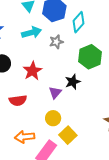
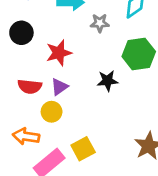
purple triangle: (55, 93) -> (59, 87), moved
yellow circle: (53, 118) -> (52, 112), moved

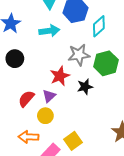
gray star: (100, 23) -> (79, 55), moved, size x1.5
red star: (59, 53) -> (60, 76), moved
red semicircle: (30, 87) -> (26, 99), turned 132

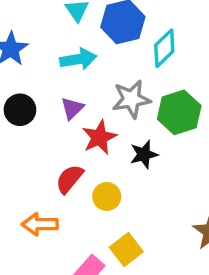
purple triangle: (49, 96) -> (72, 108), moved
red semicircle: (26, 99) -> (69, 179), moved
yellow circle: (45, 116) -> (107, 196), moved
orange arrow: (28, 137) -> (40, 224), moved

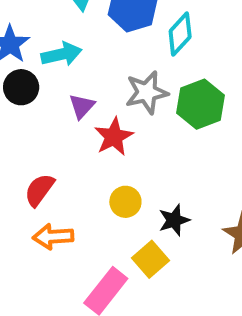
cyan arrow: (78, 59) -> (62, 54), moved
black circle: (20, 110) -> (21, 87), moved
black star: (144, 154) -> (174, 220), moved
red semicircle: (69, 179) -> (39, 190), moved

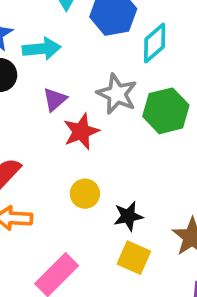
gray star: (147, 92) -> (117, 94), turned 30
yellow square: (150, 259) -> (134, 258), moved, turned -32

